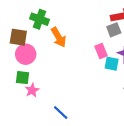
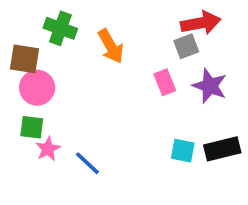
orange arrow: (59, 37) -> (111, 46), moved
cyan square: (112, 64) -> (183, 151), moved
blue line: (61, 113) -> (87, 163), moved

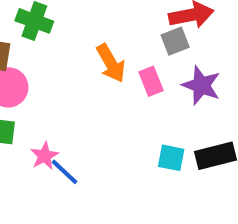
orange arrow: (111, 46) -> (111, 63), moved
pink star: (48, 149) -> (44, 156), moved

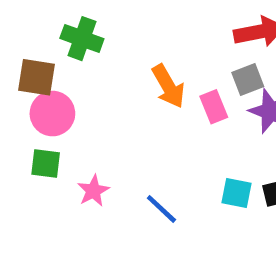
gray square: (175, 41) -> (248, 79), moved
blue line: (65, 172) -> (161, 209), moved

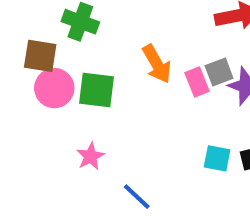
gray square: (248, 79) -> (219, 72), moved
green square: (46, 164) -> (96, 90), moved, size x1.4
blue line: (161, 209) -> (137, 197), moved

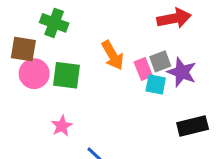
cyan square: (217, 158) -> (156, 84), moved

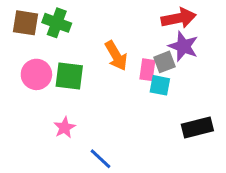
brown square: (23, 49) -> (25, 23), moved
pink rectangle: (143, 69) -> (147, 70), turned 30
purple star: (182, 72) -> (183, 46), moved

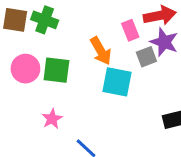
pink rectangle: (147, 70) -> (130, 30), moved, turned -30
cyan square: (160, 85) -> (117, 82), moved, size x1.5

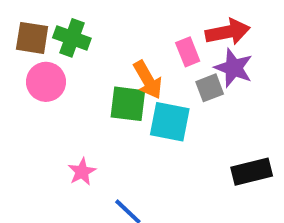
pink circle: (25, 69) -> (46, 82), moved
green square: (56, 70) -> (128, 104), moved

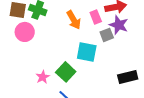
orange arrow: (148, 80) -> (74, 20), moved
green square: (128, 104) -> (66, 72), moved, turned 36

